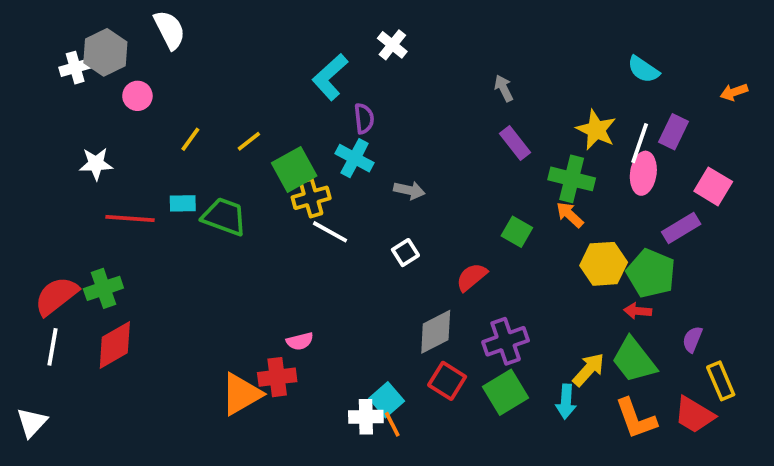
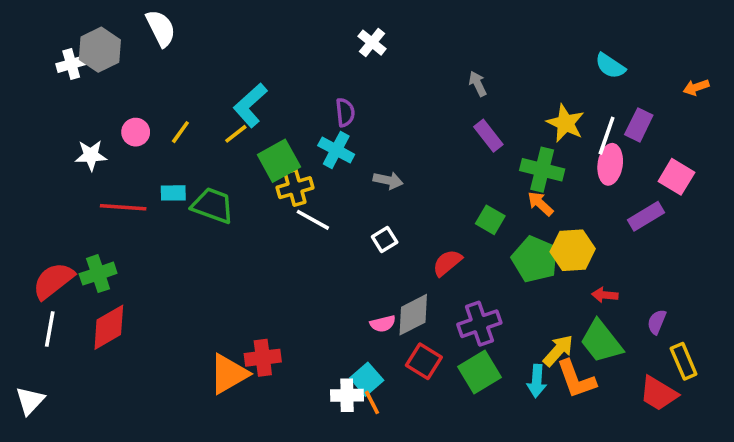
cyan L-shape: (330, 77) -> (250, 105), moved
pink circle: (137, 96) -> (136, 132), moved
green pentagon: (651, 273) -> (535, 259), moved
pink semicircle: (300, 341) -> (383, 324), moved
orange L-shape: (636, 419) -> (576, 379), moved

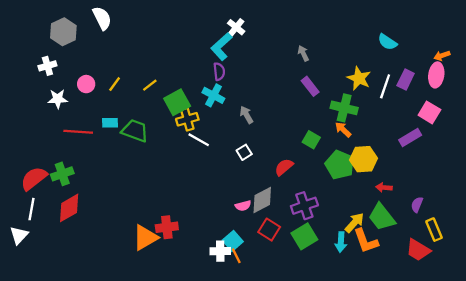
white cross: (71, 64) -> (47, 66), moved
cyan L-shape: (250, 105) -> (221, 47), moved
pink ellipse: (610, 164) -> (436, 75), moved
gray arrow: (388, 180) -> (246, 115), turned -132
white triangle: (30, 401) -> (19, 235), moved

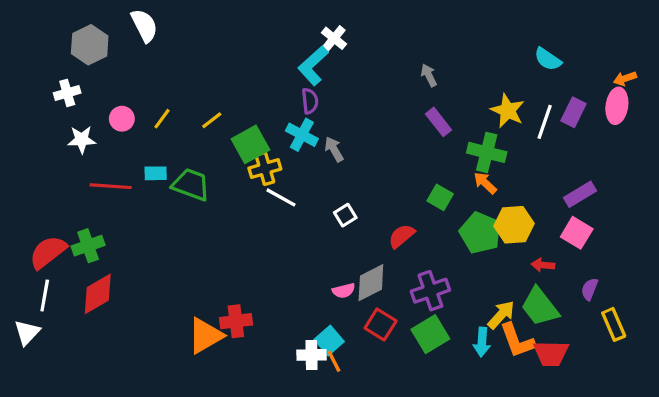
pink square: (429, 112) -> (577, 233), moved
gray arrow: (246, 115) -> (334, 149), moved
red trapezoid: (418, 250) -> (551, 353), moved, turned -30

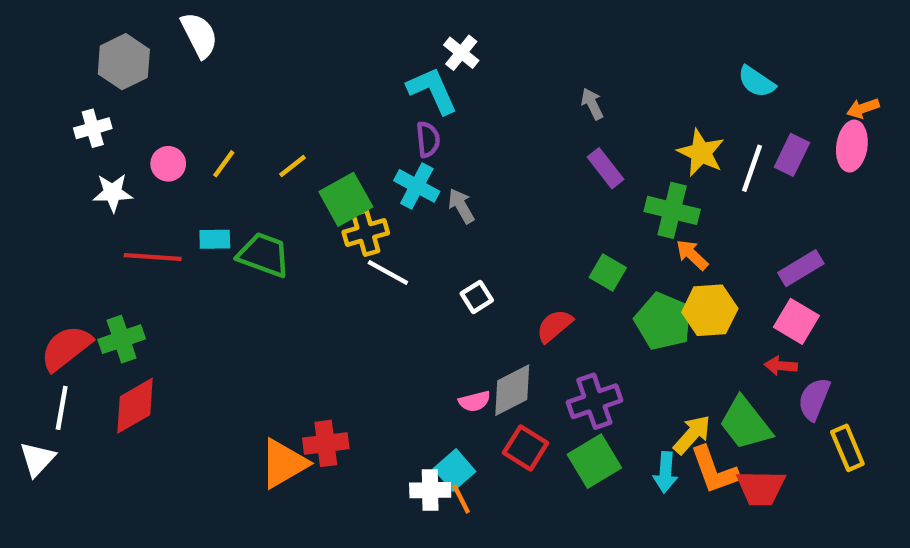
cyan L-shape: (313, 66) -> (432, 91), turned 108
orange arrow: (485, 183) -> (692, 255), moved
red arrow: (543, 265) -> (781, 366), moved
purple semicircle: (590, 289) -> (814, 399), size x1.4

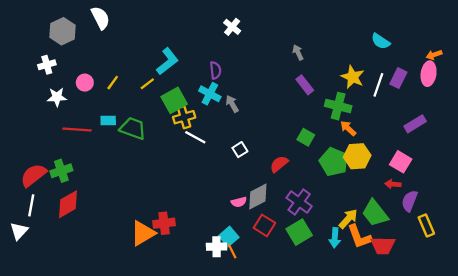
cyan L-shape: (432, 91) -> (167, 61), moved, turned 76
purple rectangle: (801, 268) -> (415, 124), moved
purple cross: (594, 401) -> (299, 202), turned -35

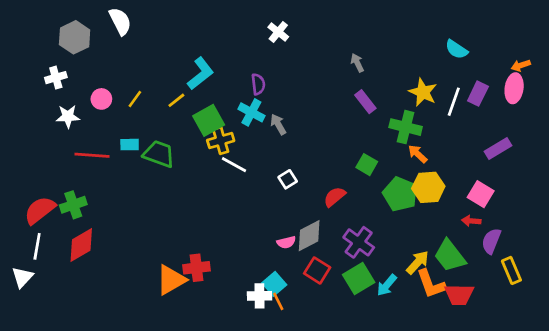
cyan arrow: (335, 238) -> (387, 285), moved, turned 36

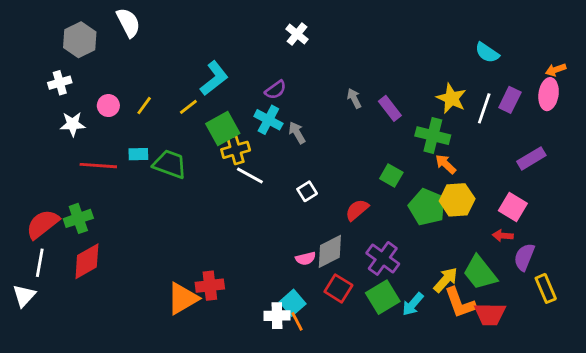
gray arrow: (357, 63) -> (354, 98), moved
purple semicircle: (258, 84) -> (276, 90), turned 60

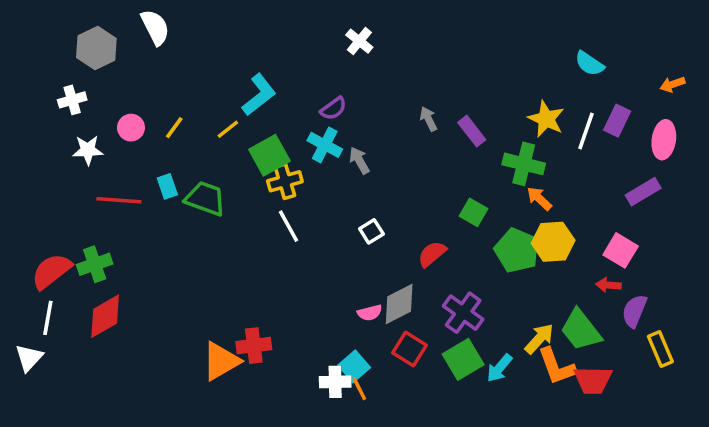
pink ellipse: (549, 94) -> (664, 140), moved
cyan rectangle: (138, 154) -> (167, 186), turned 72
white line: (250, 176) -> (288, 226), moved, turned 32

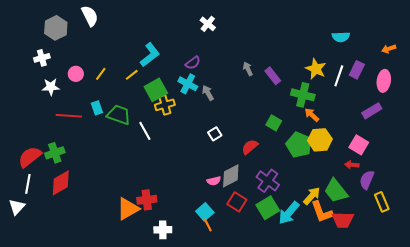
cyan semicircle: (589, 64) -> (341, 37), turned -36
white line: (288, 226) -> (145, 131), moved
cyan arrow: (499, 368) -> (289, 213), size x1.4
white cross: (335, 382) -> (163, 230), moved

